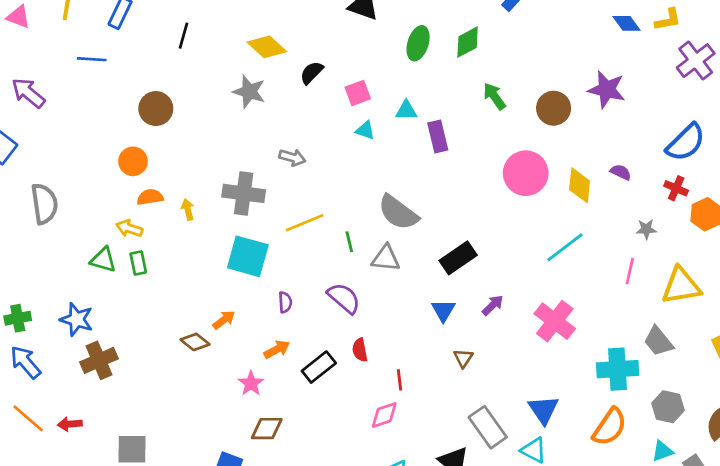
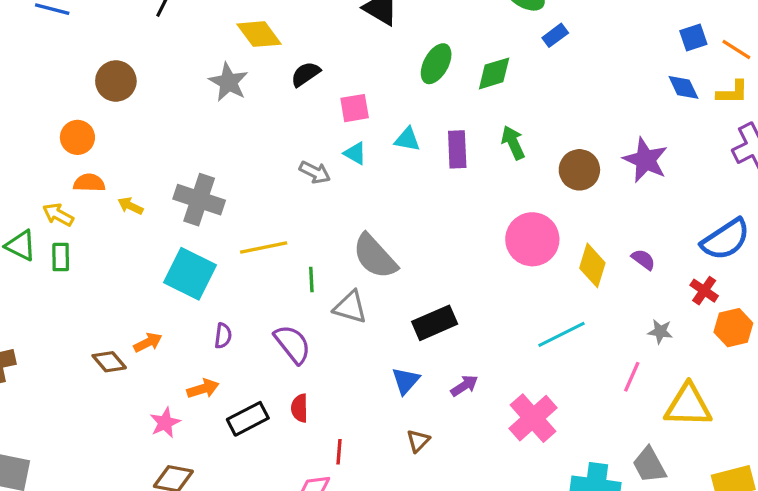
purple rectangle: (438, 136) -> (457, 149), moved
gray arrow: (292, 157) -> (315, 172), moved
yellow arrow: (188, 210) -> (130, 206), turned -60

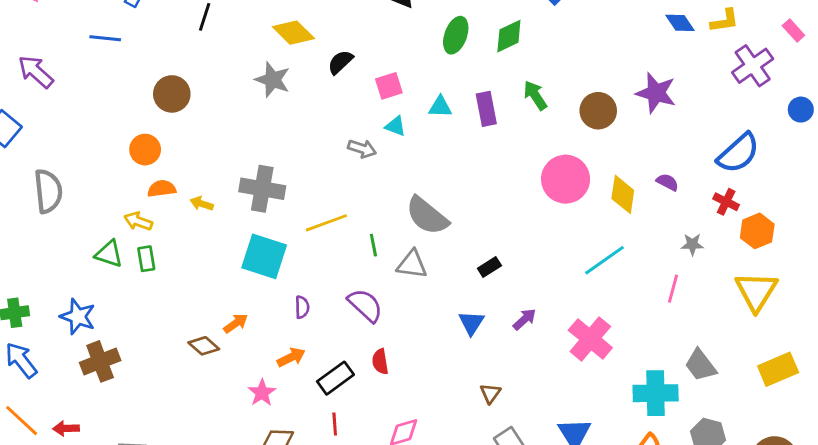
black rectangle: (435, 323) -> (489, 267), size x0.6
yellow triangle: (688, 405) -> (756, 291), moved, turned -51
brown triangle: (418, 441) -> (490, 393), moved
red line: (339, 452) -> (335, 424), moved

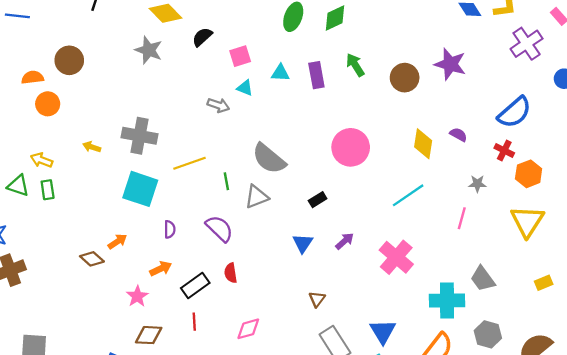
pink circle: (566, 179) -> (351, 147), moved
orange semicircle: (162, 189) -> (33, 77), moved
gray triangle: (412, 264) -> (257, 197), turned -30
yellow rectangle: (778, 369) -> (544, 283), size x0.6

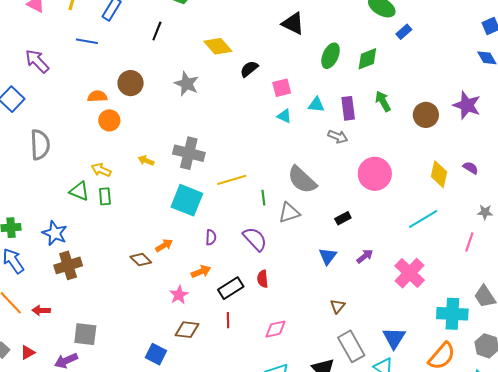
gray star: (149, 50) -> (187, 84), moved
gray arrow: (218, 105) -> (338, 137), moved

